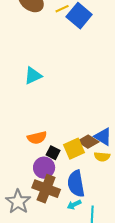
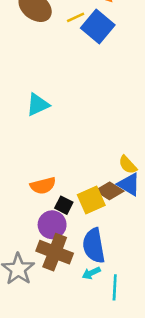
yellow semicircle: (102, 157) -> (128, 165), moved, turned 42

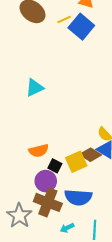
blue semicircle: (94, 246) -> (78, 197), turned -76
cyan arrow: (91, 273) -> (67, 228), moved

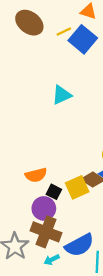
cyan triangle: (35, 88) -> (62, 95), moved
blue semicircle: (78, 197) -> (79, 245), moved, turned -32
cyan arrow: (67, 228) -> (52, 260), moved

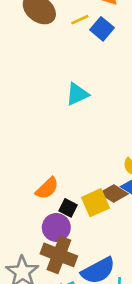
blue square: (83, 39) -> (102, 29), size x0.7
orange semicircle: (36, 175) -> (47, 188), turned -30

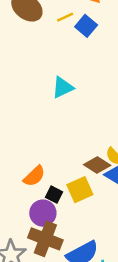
brown diamond: (114, 193) -> (97, 165), moved

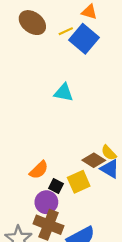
blue square: (86, 26) -> (84, 39), size x1.5
cyan triangle: (63, 87) -> (64, 92), turned 36

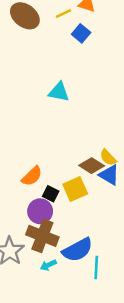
yellow line: (66, 31) -> (64, 13), moved
blue square: (84, 39) -> (81, 33), size x0.6

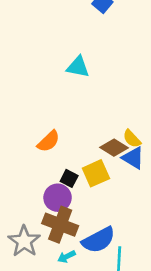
orange semicircle: (32, 176) -> (49, 141), moved

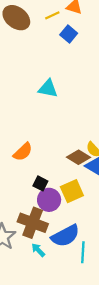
yellow square: (96, 173) -> (72, 191), moved
purple circle: (58, 198) -> (49, 200), moved
cyan arrow: (66, 257) -> (38, 250), turned 72

